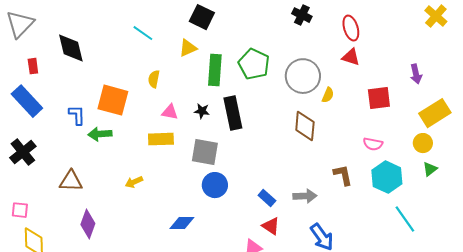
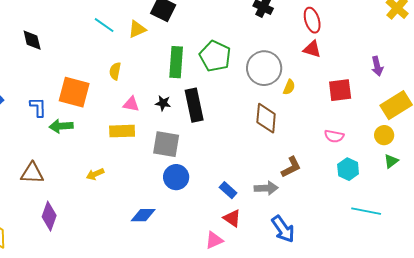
black diamond: (71, 48) -> (32, 40), size x0.7
yellow triangle: (188, 48) -> (137, 29), moved
brown L-shape: (343, 175) -> (291, 167), moved, turned 75
cyan hexagon: (387, 177) -> (348, 169), size x0.7
cyan line: (405, 219) -> (366, 211), turned -44

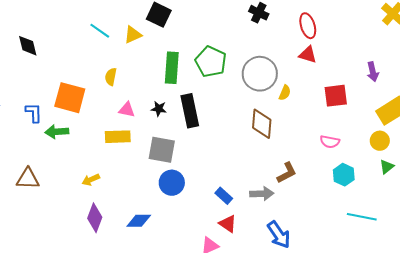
purple diamond: (49, 216) -> (95, 218), moved

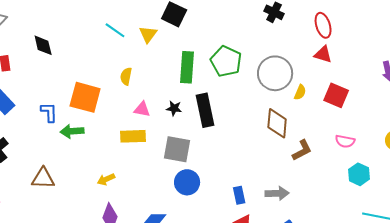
yellow triangle: (133, 35) -> (148, 34), turned -30
red square: (336, 96) -> (336, 95), moved, turned 30
brown L-shape: (287, 173) -> (302, 150), moved
blue rectangle: (224, 196) -> (239, 195), turned 36

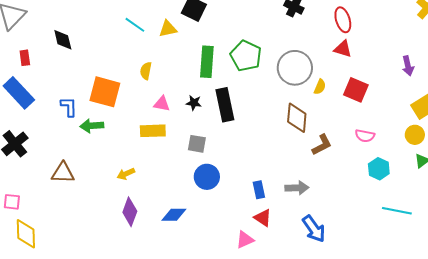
yellow triangle: (148, 34) -> (168, 29), turned 42
gray square: (177, 149) -> (197, 144), size x0.7

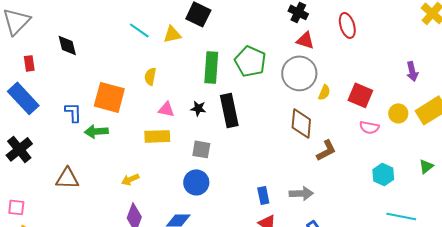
red triangle: (343, 49) -> (305, 40), moved
yellow circle: (415, 135) -> (398, 113), moved
pink semicircle: (365, 136) -> (369, 127), moved
blue circle: (207, 177) -> (196, 182), moved

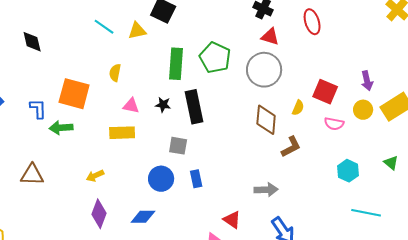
purple arrow: (412, 71) -> (367, 81), moved
yellow semicircle: (324, 92) -> (298, 108), moved
gray square: (201, 149) -> (178, 146), moved
green triangle: (426, 166) -> (391, 163), turned -42
blue rectangle: (263, 195) -> (196, 179), moved

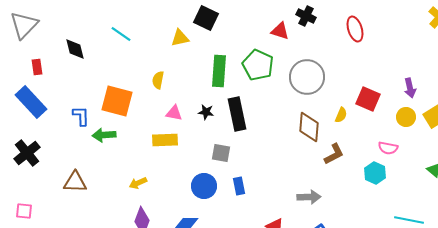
cyan line: (104, 27) -> (121, 34), moved
red triangle: (270, 37) -> (280, 31), moved
pink semicircle: (334, 124) -> (388, 148), moved
cyan hexagon: (348, 171) -> (375, 173), moved

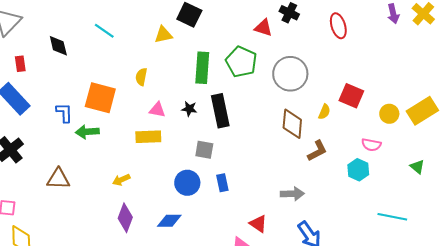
purple arrow: (410, 88) -> (393, 14), moved

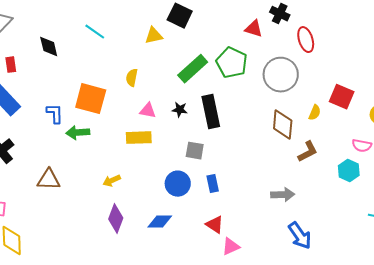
red ellipse: (338, 26) -> (306, 40), moved
green rectangle: (202, 68) -> (193, 69), turned 44
red triangle: (258, 224) -> (215, 225), moved

